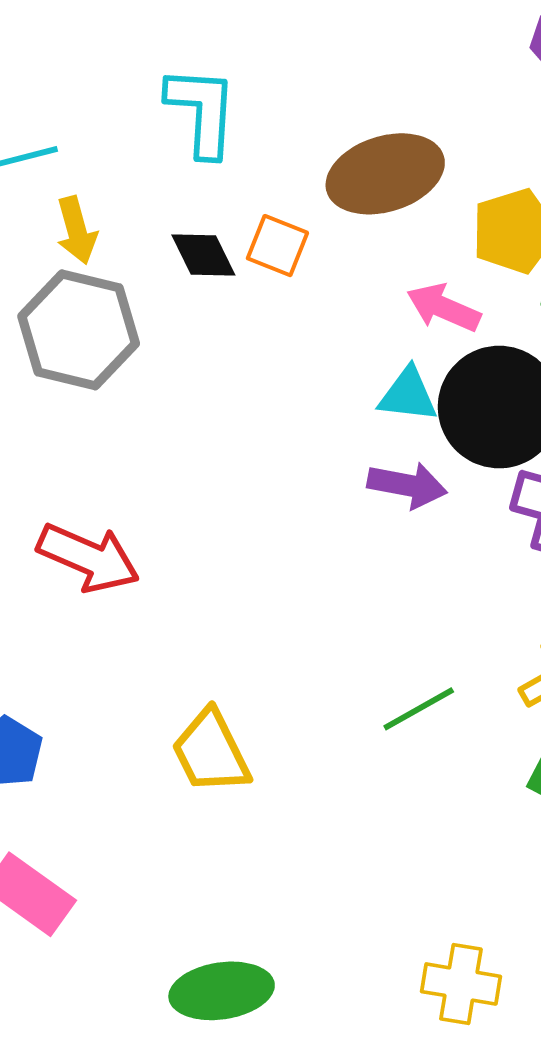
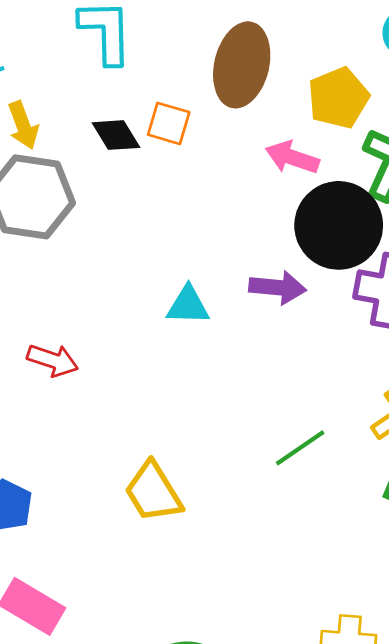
brown ellipse: (385, 174) -> (242, 65), turned -54
cyan triangle: (408, 395) -> (188, 305), moved
red arrow: (88, 558) -> (53, 360), size x0.7

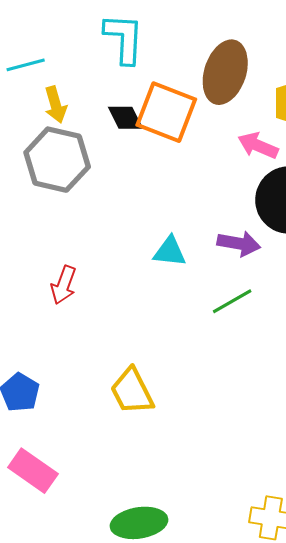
orange square: (169, 123) -> (166, 112), size x1.8
red arrow: (53, 360) -> (64, 285), turned 87
green line: (300, 448) -> (232, 301), moved

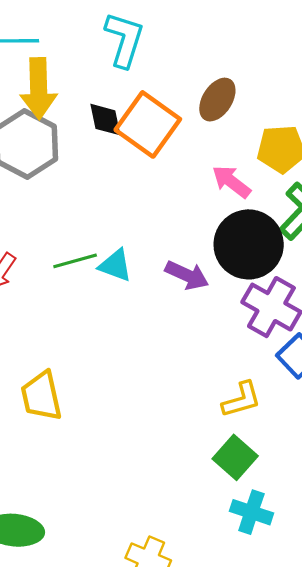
brown ellipse: (225, 72) -> (217, 100), size x0.7
yellow arrow: (56, 105) -> (39, 88), size x1.6
green line: (232, 301) -> (75, 261), moved

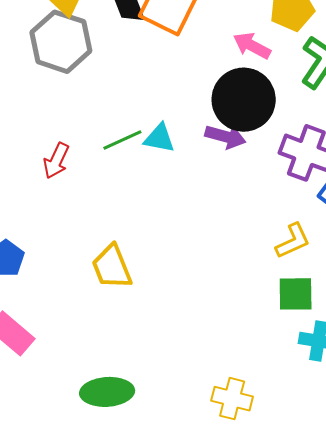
black circle: (249, 244) -> (244, 100), moved
green square: (235, 457) -> (296, 294), turned -33

